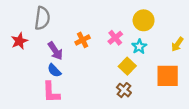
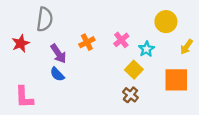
yellow circle: (144, 20) -> (166, 22), moved
pink L-shape: (51, 92) -> (24, 97), moved

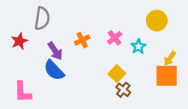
yellow arrow: (187, 47) -> (170, 58), moved
yellow square: (134, 70) -> (117, 74), moved
blue semicircle: (57, 74) -> (54, 70), size x1.5

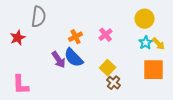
cyan star: (138, 47) -> (146, 43), moved
purple arrow: (55, 51) -> (59, 60), moved
yellow arrow: (170, 58) -> (159, 44), moved, turned -80
blue semicircle: (54, 70) -> (74, 58), moved

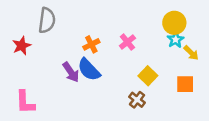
cyan star: (146, 43) -> (176, 40), moved
yellow square: (108, 68) -> (148, 76), moved
orange square: (154, 70) -> (185, 84), size x0.7

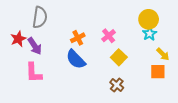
yellow arrow: (191, 53) -> (163, 54), moved
purple arrow: (71, 72) -> (35, 46), moved
yellow square: (148, 76) -> (119, 57), moved
pink L-shape: (25, 102) -> (34, 73), moved

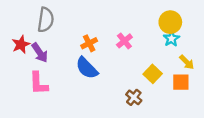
yellow square: (119, 57) -> (153, 74), moved

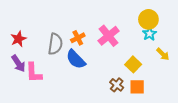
gray semicircle: (46, 20) -> (55, 44), moved
pink cross: (124, 41) -> (109, 36), size x1.5
purple arrow: (40, 53) -> (18, 63), moved
orange square: (181, 82) -> (137, 87), moved

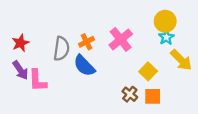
yellow arrow: (163, 54) -> (181, 60), size x1.5

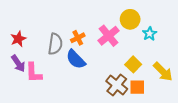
yellow circle: (165, 21) -> (130, 19), moved
yellow arrow: (181, 60) -> (163, 72), moved
brown cross: (130, 94) -> (117, 85), size x1.5

